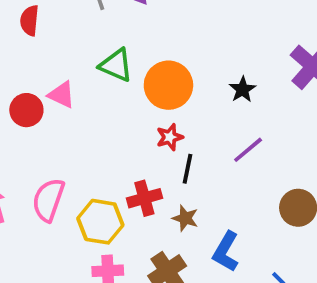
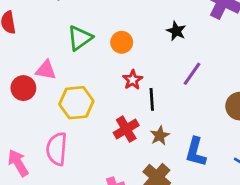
green triangle: (116, 65) -> (80, 38), turned -44
orange circle: (168, 85) -> (122, 42), size x0.6
brown star: (185, 218) -> (160, 136), turned -30
yellow hexagon: (100, 222) -> (76, 103), moved

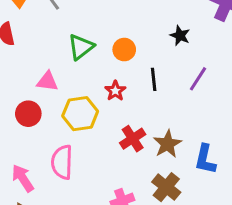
red star: (133, 80) -> (115, 91), moved
red circle: (23, 88) -> (28, 114), moved
black line: (152, 99) -> (154, 79), moved
brown star: (160, 136) -> (167, 144), size x1.4

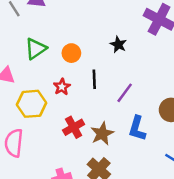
purple line: (198, 79) -> (125, 93), moved
blue L-shape: (205, 159) -> (137, 128), moved

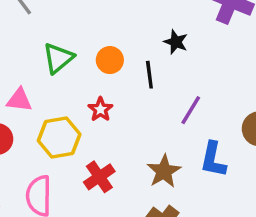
black line: (94, 79) -> (149, 75), moved
red cross: (74, 127) -> (99, 177), moved

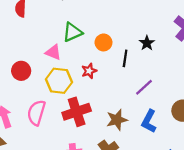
pink triangle: (19, 100) -> (53, 52), moved
red cross: (99, 177) -> (77, 112), size x1.4

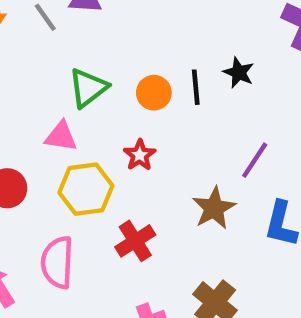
black line: (125, 58) -> (196, 87), moved
red cross: (77, 112) -> (135, 241), size x0.7
brown star: (117, 120) -> (214, 208), moved

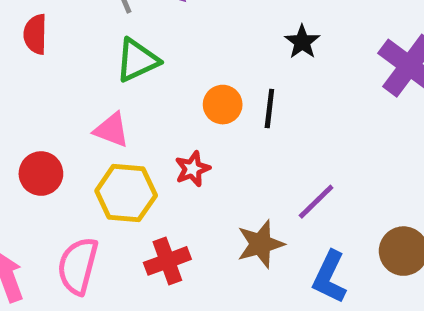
black star: (239, 73) -> (302, 42), moved
green triangle: (88, 88) -> (137, 60), moved

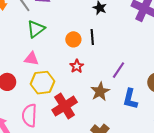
red star: (192, 169) -> (77, 66), moved
red cross: (167, 261) -> (65, 106), size x1.4

